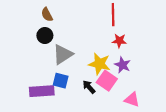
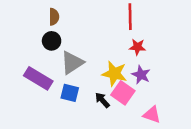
brown semicircle: (47, 15) -> (54, 17), turned -152
purple rectangle: (42, 91) -> (38, 78), moved, turned 35

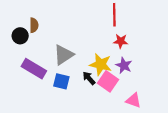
brown semicircle: (54, 17) -> (34, 25), moved
black circle: (52, 41) -> (20, 36), moved
black arrow: (102, 100) -> (89, 78), moved

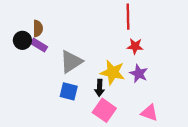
purple rectangle: (34, 69) -> (39, 45), moved, size x0.6
black arrow: (89, 78) -> (100, 88), turned -136
pink square: (108, 81) -> (104, 110), moved

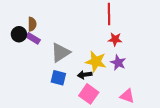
black arrow: (100, 88) -> (85, 75), turned 80

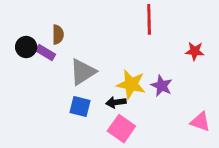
brown semicircle: (32, 24) -> (58, 35), moved
red star: (115, 39) -> (195, 51), moved
pink triangle: (127, 96) -> (200, 122), moved

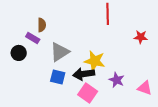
black circle: (26, 47) -> (19, 53), moved
purple star: (162, 86) -> (117, 80), moved
black arrow: (116, 102) -> (84, 74), size x1.5

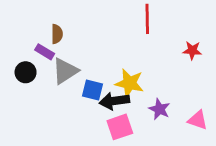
gray triangle: (60, 52) -> (65, 71), moved
blue square: (58, 77) -> (93, 90), moved
pink square: (88, 93) -> (120, 127), turned 36

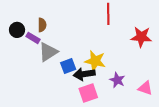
red star: (192, 50) -> (141, 37), size x1.5
black circle: (26, 72) -> (17, 30), moved
blue square: (93, 90) -> (68, 66), turned -35

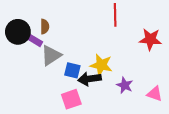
black circle: (17, 30) -> (18, 32), size x1.5
blue square: (68, 66) -> (72, 70), turned 35
pink square: (88, 93) -> (71, 99), moved

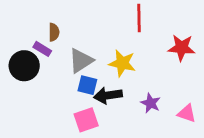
black circle: (18, 32) -> (24, 66), moved
gray triangle: (51, 55) -> (81, 61), moved
yellow star: (101, 65) -> (122, 63), moved

